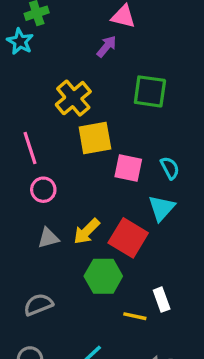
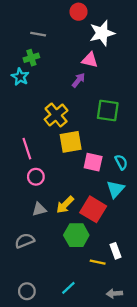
gray semicircle: (38, 305) -> (25, 241), moved

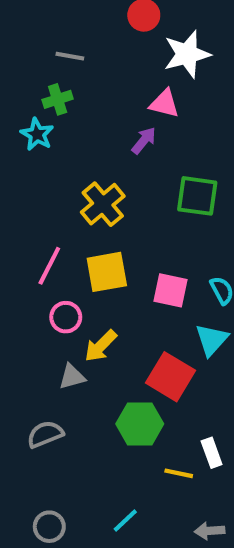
yellow square: (71, 142) -> (107, 272), moved
pink line: (27, 149) -> (49, 266), turned 45
yellow arrow: (65, 205) -> (101, 346), moved

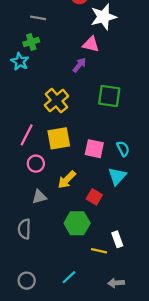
yellow arrow: (101, 346) -> (67, 180), moved
red square: (171, 377) -> (94, 197), size x0.6
gray semicircle: (45, 434) -> (24, 229), turned -66

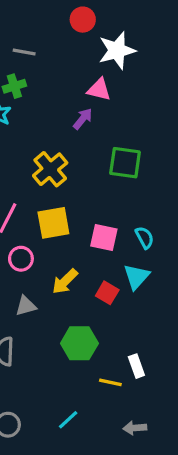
red square: (94, 197) -> (107, 293), moved

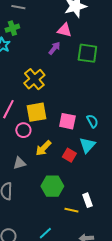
green square: (125, 163) -> (87, 53), moved
pink circle: (21, 259) -> (23, 130), moved

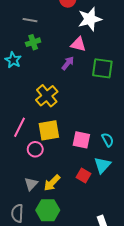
green cross: (12, 28) -> (33, 42), moved
yellow arrow: (43, 148) -> (52, 183), moved
gray triangle: (19, 163) -> (31, 184), turned -32
green hexagon: (52, 186) -> (48, 210), moved

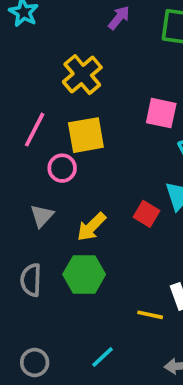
pink square: (81, 140) -> (161, 113), moved
gray triangle: (31, 184) -> (42, 216), moved

